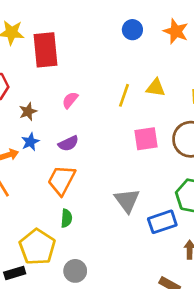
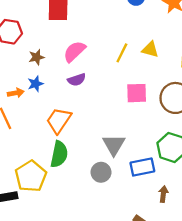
pink semicircle: (70, 100) -> (74, 51), size x1.5
purple semicircle: (68, 143) -> (77, 80), moved
green semicircle: (66, 218) -> (59, 154), size x1.6
gray circle: (75, 271) -> (101, 172), moved

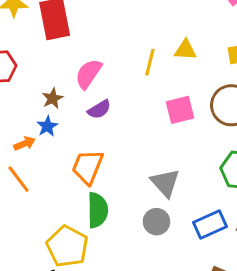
brown star: (36, 57) -> (53, 98), moved
blue rectangle: (142, 167) -> (210, 224), moved

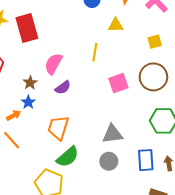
yellow triangle: (185, 50) -> (116, 25), moved
gray triangle: (165, 183) -> (113, 134), turned -50
green semicircle: (98, 210) -> (68, 157), turned 55
blue rectangle: (210, 224) -> (146, 160), turned -65

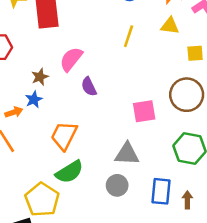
yellow triangle: (116, 25) -> (170, 26), moved
yellow line: (95, 52) -> (129, 36), moved
pink square: (118, 83) -> (144, 111), moved
purple semicircle: (63, 88) -> (89, 87), moved, turned 91

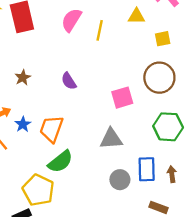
pink semicircle: (71, 59) -> (71, 20), moved
blue star: (34, 99) -> (23, 124), moved
gray circle: (117, 185) -> (120, 180), moved

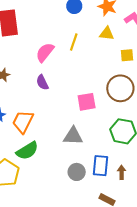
pink semicircle: (71, 20) -> (45, 52), moved

